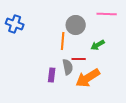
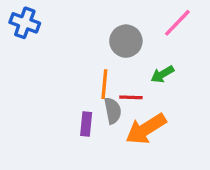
pink line: (107, 14) -> (177, 23), turned -48
blue cross: (15, 24) -> (25, 23), moved
orange line: (63, 41) -> (104, 84), moved

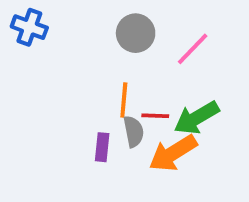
pink line: (177, 23) -> (193, 49), moved
gray circle: (126, 41) -> (136, 33), moved
green arrow: (162, 74) -> (197, 118), moved, size x1.6

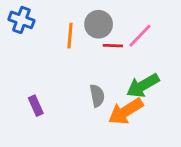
orange line: (124, 100) -> (70, 36), moved
red line: (155, 116) -> (113, 46), moved
purple rectangle: (102, 147) -> (36, 106), moved, turned -30

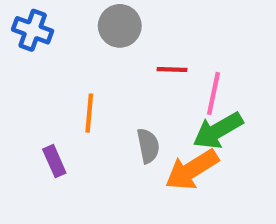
gray circle: (99, 24) -> (120, 26), moved
orange line: (70, 36) -> (89, 113), moved
pink line: (140, 36) -> (213, 93), moved, turned -32

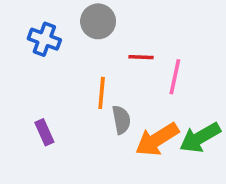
blue cross: (33, 30) -> (44, 39), moved
orange line: (89, 113) -> (102, 93), moved
green arrow: (218, 131) -> (200, 138), moved

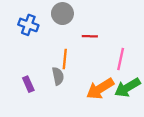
pink line: (175, 77) -> (121, 59), moved
gray semicircle: (121, 120) -> (58, 76), moved

